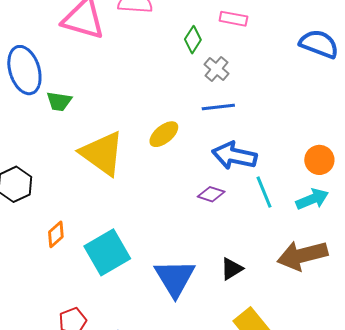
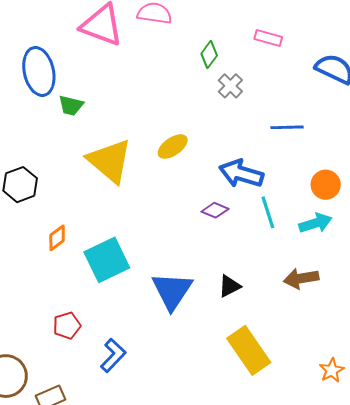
pink rectangle: (233, 19) -> (268, 38), moved
blue line: (218, 107) -> (287, 127), moved
brown arrow: (302, 255) -> (301, 278), size x0.7

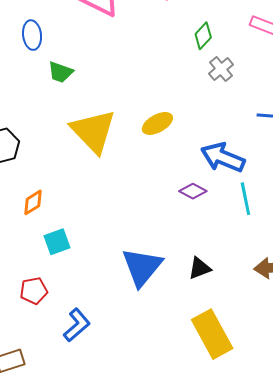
blue ellipse: (39, 71) -> (32, 35), size x0.6
cyan square: (107, 260) -> (57, 242), moved, size x0.6

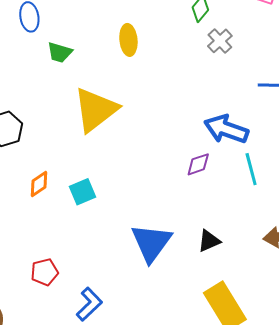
yellow ellipse: (157, 123) -> (128, 40), moved, turned -64
yellow triangle: (93, 131) -> (96, 110), turned 39
purple diamond: (193, 191) -> (198, 164), turned -44
cyan square: (57, 242) -> (83, 192), moved

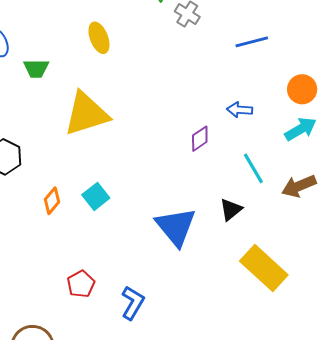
yellow triangle: (96, 110) -> (86, 114), turned 36
blue arrow: (226, 129) -> (240, 110), moved, size x0.6
cyan line: (251, 169) -> (253, 168), moved

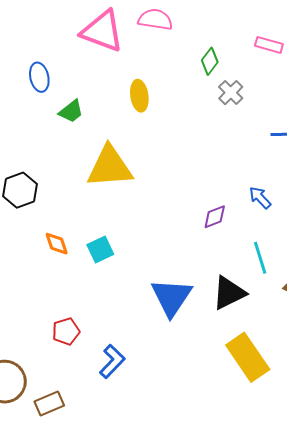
green trapezoid: (36, 68) -> (71, 111), turned -52
blue arrow: (240, 110) -> (260, 198), turned 30
orange diamond: (52, 201) -> (57, 244), turned -72
black triangle: (231, 210) -> (229, 293), size x1.5

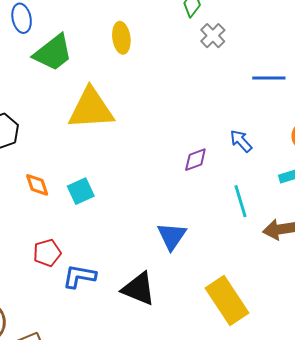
green trapezoid: (71, 111) -> (53, 53), size x1.6
black triangle: (229, 293) -> (139, 289), moved, turned 48
blue triangle: (171, 297) -> (172, 236), moved, size x0.7
red pentagon: (66, 331) -> (47, 253), moved
blue L-shape: (112, 361) -> (79, 276), moved, turned -124

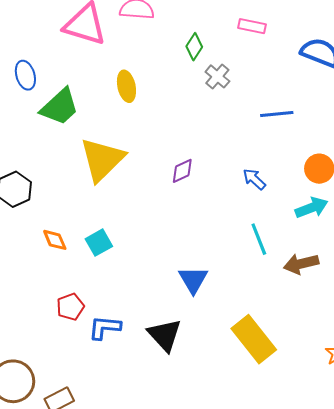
yellow triangle: (91, 109) -> (102, 159), turned -36
purple diamond: (195, 160) -> (182, 171), moved
black triangle: (139, 289) -> (165, 335), turned 30

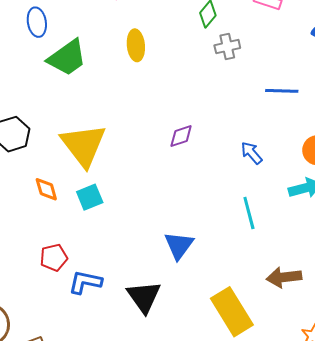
gray cross: (217, 76) -> (227, 47), turned 30
yellow triangle: (102, 159) -> (83, 145), moved, turned -30
brown arrow: (301, 264) -> (284, 277), moved

